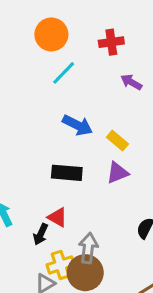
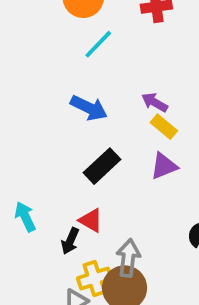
purple arrow: (131, 82) -> (155, 102), moved
blue arrow: (78, 125) -> (89, 108), moved
black rectangle: (67, 173) -> (102, 166), turned -48

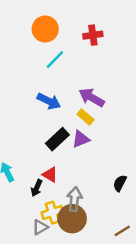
purple arrow: (155, 102) -> (92, 98), size x1.5
yellow rectangle: (164, 127) -> (86, 117), moved
purple triangle: (164, 166) -> (81, 139), moved

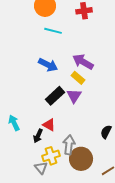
cyan line: (55, 60) -> (53, 31), turned 60
purple triangle: (81, 139) -> (74, 96), turned -35
brown circle: (72, 219) -> (81, 159), moved
gray triangle: (40, 227) -> (41, 168), turned -40

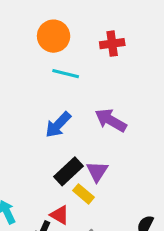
blue arrow: (48, 65) -> (58, 125), turned 108
yellow rectangle: (78, 78) -> (84, 194), moved

